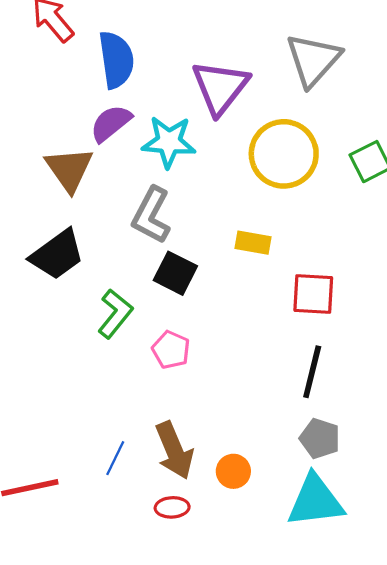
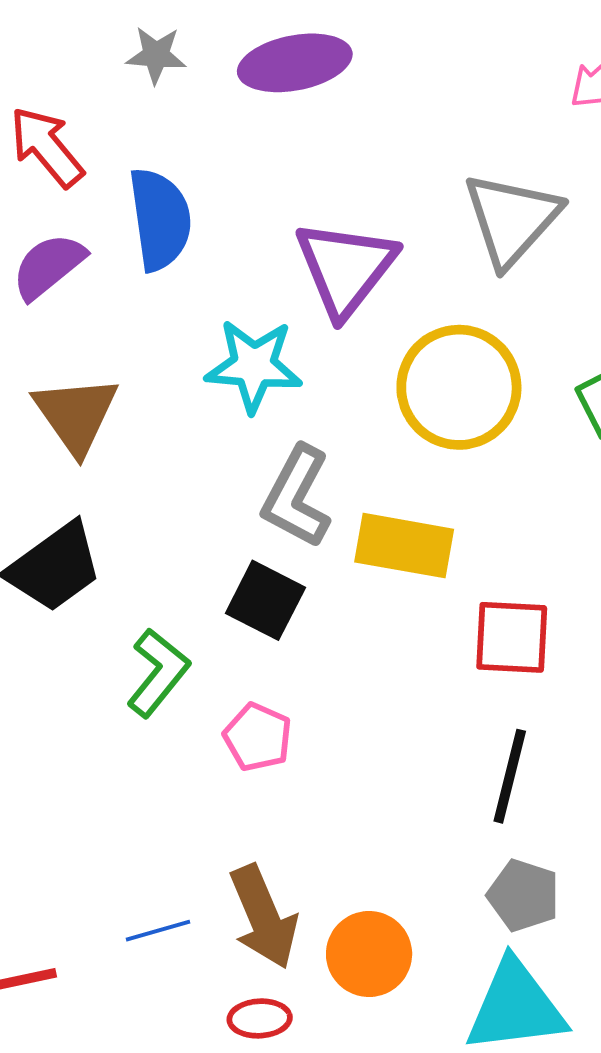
purple semicircle: (111, 123) -> (49, 266), moved
gray L-shape: (151, 215) -> (297, 497), moved
yellow rectangle: (253, 243) -> (404, 546), size x1.5
blue line: (115, 458) -> (158, 931), turned 48
orange circle: (233, 471) -> (369, 954), size x1.4

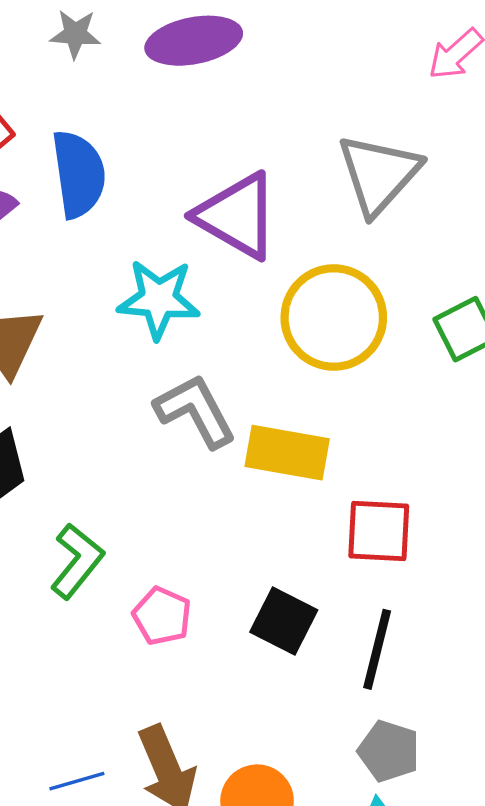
purple triangle: (346, 268) -> (237, 216), turned -38
gray L-shape: (297, 497) -> (195, 411), turned 124
black square: (265, 600) -> (284, 621), moved

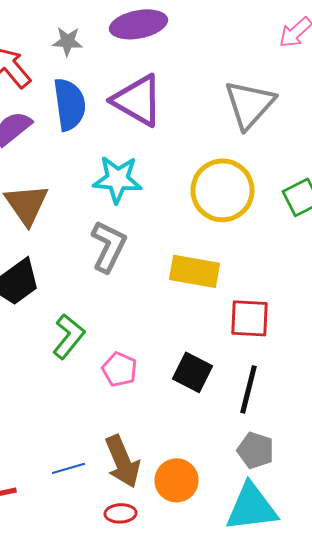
gray star: (75, 34) -> (68, 41), moved
purple triangle: (237, 216) -> (138, 100), moved
gray L-shape: (195, 411) -> (108, 246), moved, turned 54

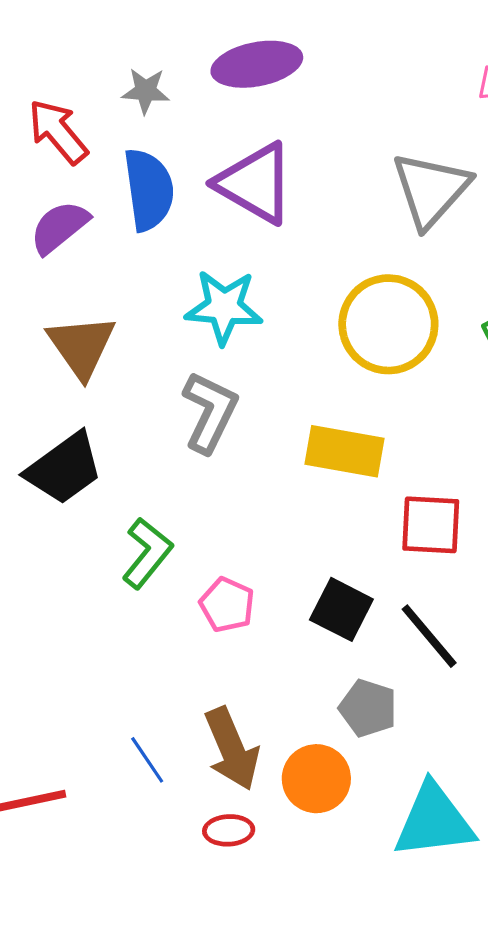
black line: (248, 389) -> (429, 636), turned -54
gray pentagon: (256, 450) -> (368, 708), moved
blue line: (68, 468) -> (147, 760), turned 72

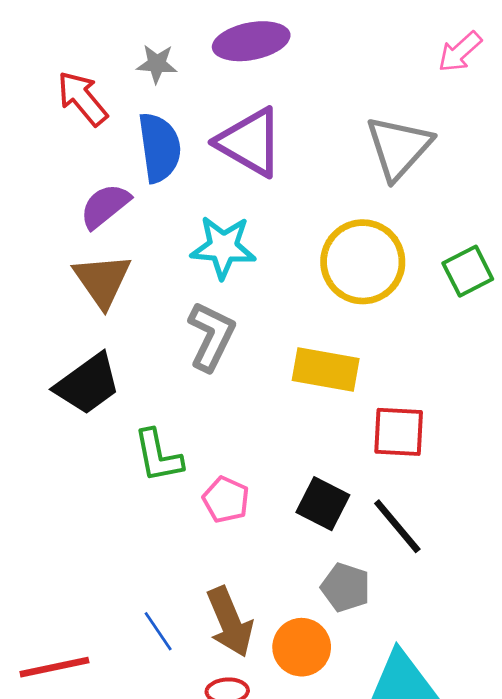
purple semicircle: (59, 227) -> (105, 206), moved
green L-shape: (147, 553) -> (158, 456), turned 130

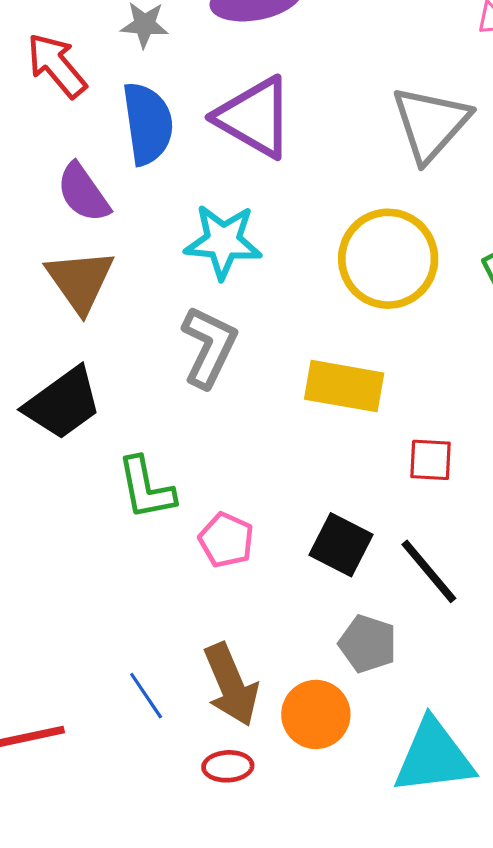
purple semicircle: (105, 206) -> (83, 193), turned -86
red square: (399, 432) -> (431, 460), size x0.7

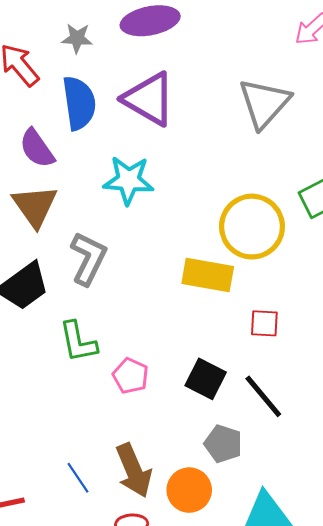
yellow circle: (388, 259) -> (252, 227), moved
gray L-shape: (209, 347) -> (88, 258), moved

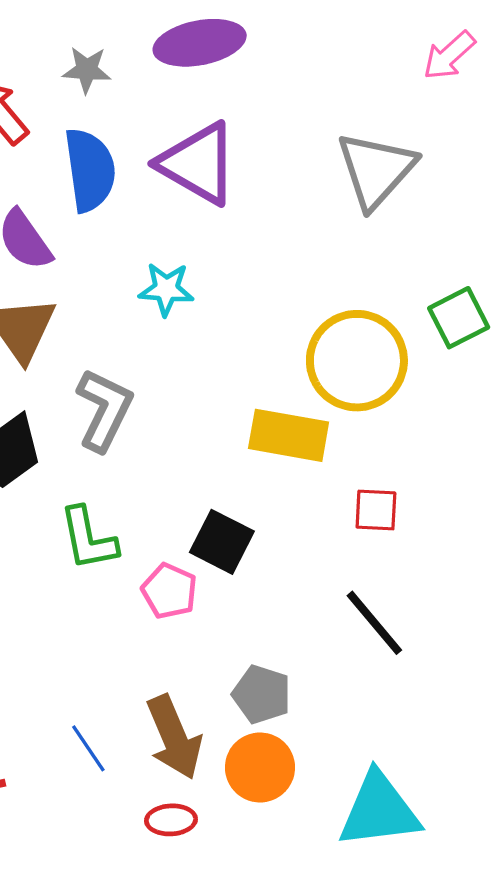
cyan star: (128, 180) -> (166, 289), size x0.7
black square: (206, 379) -> (222, 542), moved
gray pentagon: (223, 444) -> (262, 694), moved

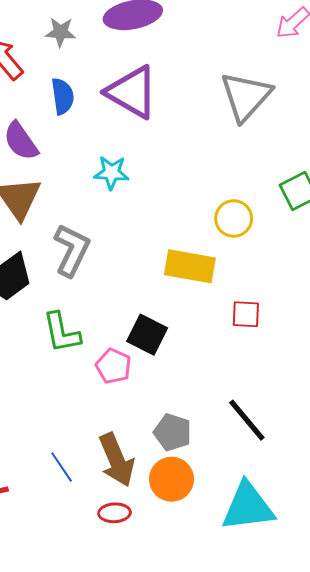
blue semicircle: (90, 170) -> (63, 96), size x0.7
yellow circle: (357, 361) -> (234, 218), size x0.6
black line: (374, 623) -> (247, 420), moved

